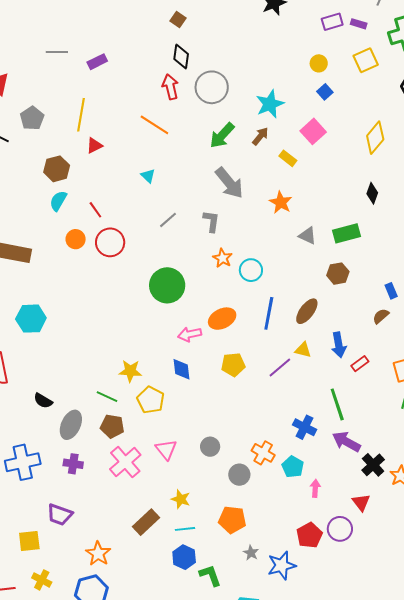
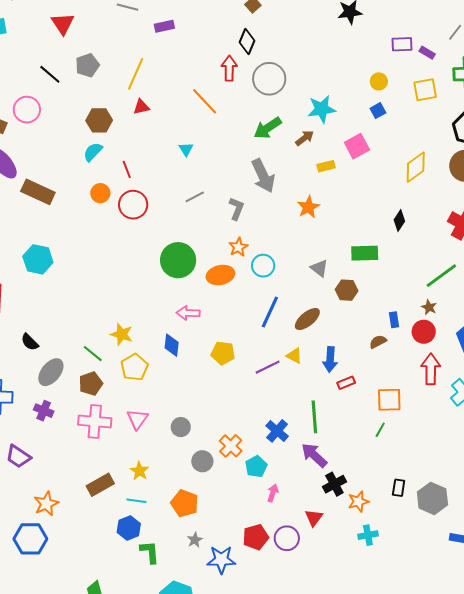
yellow rectangle: (288, 158) -> (326, 166), turned -66
gray triangle: (308, 236) -> (319, 268), moved
orange ellipse: (222, 319) -> (220, 275), moved
brown pentagon: (112, 426) -> (91, 384), turned 30
pink cross: (125, 462) -> (95, 421), turned 32

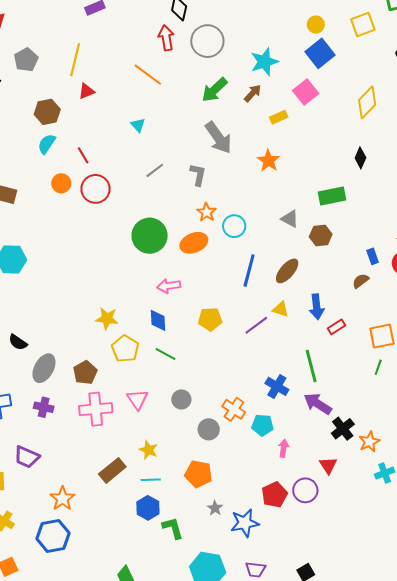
blue square: (378, 111) -> (320, 53), size x1.8
green line: (93, 354) -> (165, 354), moved
cyan pentagon: (256, 467) -> (263, 425), turned -30

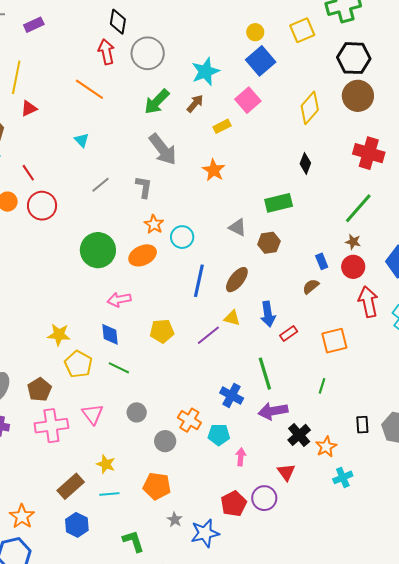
green line: (378, 367) -> (322, 386), moved
purple arrow: (318, 404) -> (273, 411), turned -40
blue hexagon: (148, 508) -> (77, 525), moved

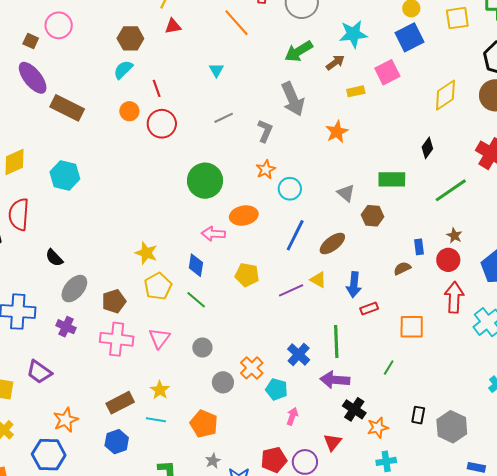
green line: (358, 208) -> (451, 190), moved
orange ellipse: (143, 255) -> (244, 216), moved
black cross: (299, 435) -> (354, 409), turned -30

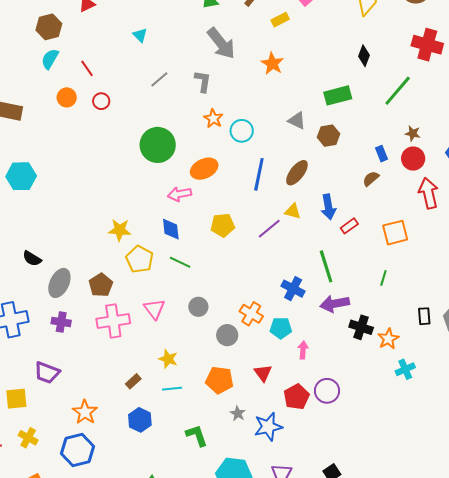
red circle: (162, 124) -> (101, 101), size x0.6
brown rectangle: (120, 403) -> (133, 381), size x0.6
red triangle: (333, 442) -> (263, 373), moved

